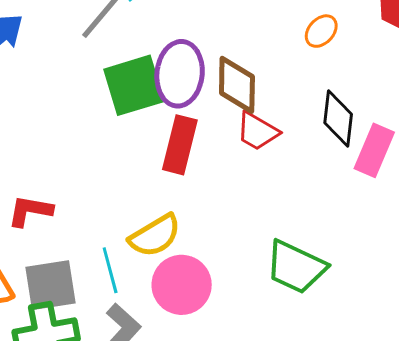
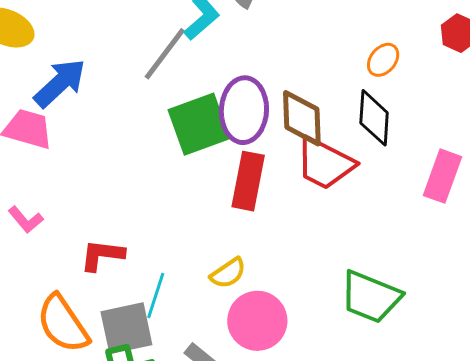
black diamond: (338, 119) -> (374, 118), moved
red trapezoid: (257, 131) -> (325, 163), size x1.4
yellow semicircle: (155, 236) -> (228, 273), size x0.7
cyan line: (110, 270) -> (156, 296), moved, turned 36

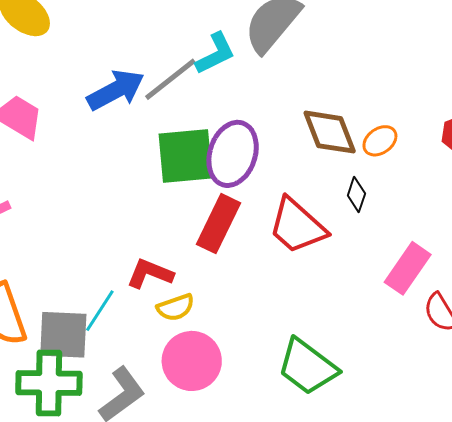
blue arrow: (60, 83) -> (116, 90), moved
brown diamond: (302, 118) -> (330, 132), moved, turned -34
black diamond: (374, 118) -> (356, 195), size x0.6
red L-shape: (102, 255) -> (150, 274), moved

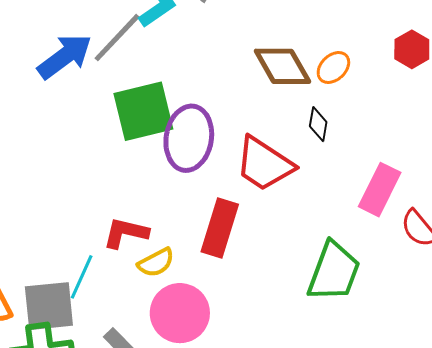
purple ellipse: (233, 154) -> (189, 138), moved
red rectangle: (219, 224) -> (220, 228), moved
green trapezoid: (307, 367) -> (334, 272), moved, turned -98

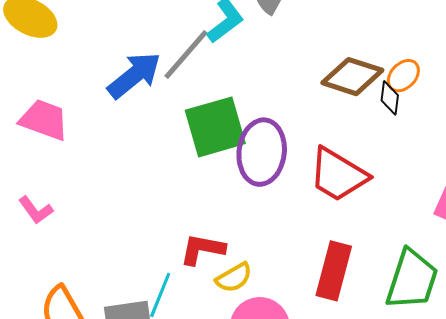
brown diamond: (282, 66) -> (352, 77), turned -40
black diamond: (318, 124) -> (390, 98), moved
red rectangle: (220, 228) -> (334, 271), moved

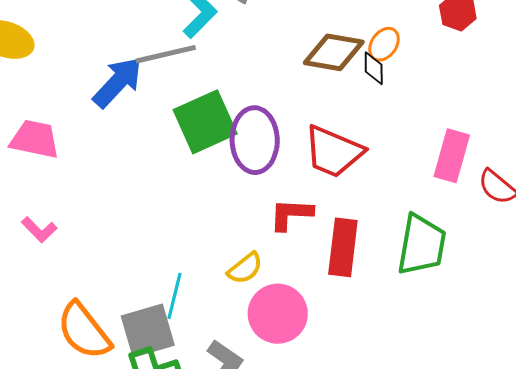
gray line: (186, 54) -> (166, 54), turned 44
red L-shape: (202, 249) -> (291, 214), moved

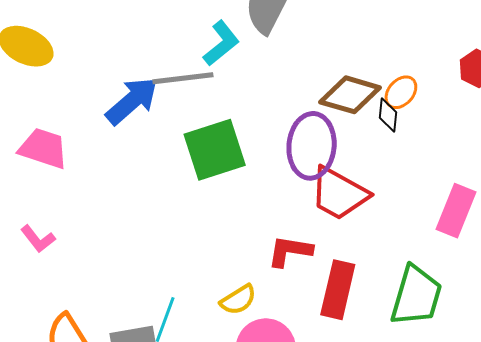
purple ellipse: (255, 140) -> (312, 146), moved

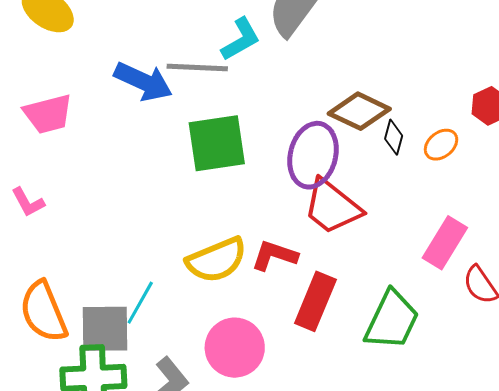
orange ellipse: (401, 92) -> (441, 145), moved
blue arrow: (132, 101) -> (143, 81), turned 56
pink trapezoid: (43, 148) -> (48, 114), turned 138
yellow semicircle: (238, 300) -> (217, 260), moved, size x1.6

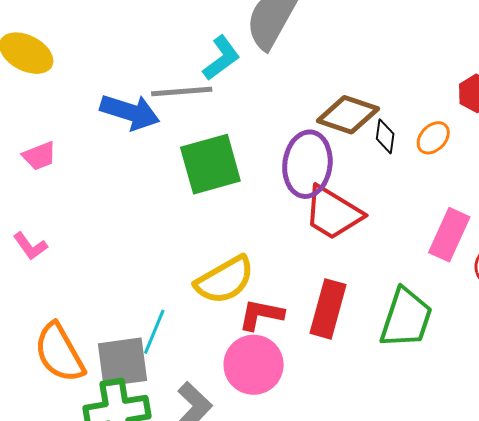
pink trapezoid: (48, 114) -> (39, 156), size x0.7
red L-shape: (274, 255) -> (261, 315), moved

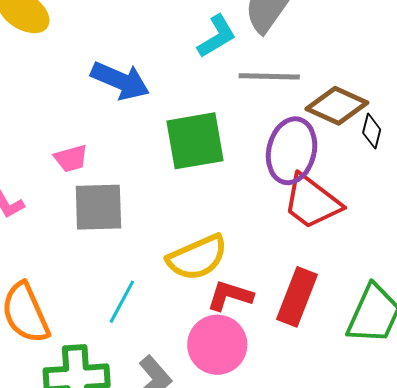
gray line: (182, 91) -> (269, 76), moved
pink trapezoid: (39, 156) -> (71, 158), moved
gray square: (123, 362) -> (98, 207), moved

